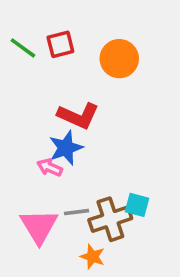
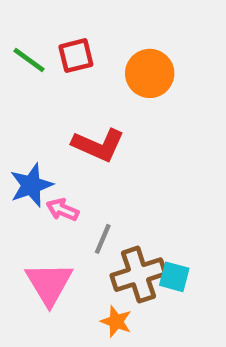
blue star: (66, 148) -> (31, 185), moved
cyan square: (137, 205) -> (174, 277), moved
gray line: (76, 212) -> (103, 239), moved, turned -60

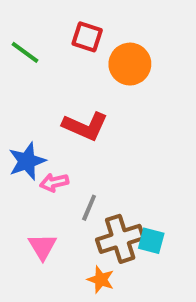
red square: (76, 56) -> (87, 37), moved, turned 32
pink arrow: (63, 210) -> (54, 182), turned -36
pink triangle: (49, 284) -> (42, 247), size x0.7

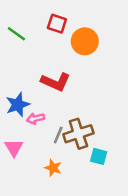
brown cross: (120, 239) -> (78, 134), moved
pink triangle: (42, 247) -> (14, 148), moved
orange star: (101, 280) -> (53, 168), moved

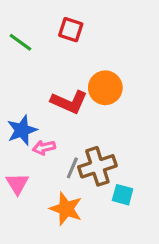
orange circle: (85, 41) -> (105, 88), moved
orange star: (53, 168) -> (66, 209), size x1.5

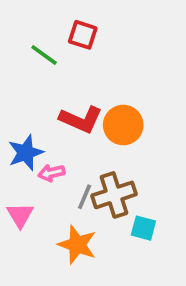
green line: (20, 42) -> (44, 55), moved
orange circle: (105, 88) -> (123, 125), moved

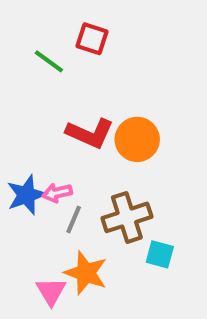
blue star: (26, 153) -> (26, 195), moved
gray line: (85, 197) -> (74, 219), moved
pink triangle: (20, 215) -> (51, 291), moved

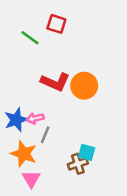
brown cross: (127, 217) -> (78, 164), moved, size x0.7
cyan square: (160, 254) -> (87, 152), moved
orange star: (86, 273) -> (24, 154), moved

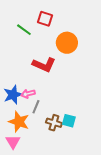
orange circle: (84, 86) -> (67, 43), moved
brown cross: (78, 164) -> (54, 123), moved, turned 35
pink triangle: (31, 179) -> (13, 142), moved

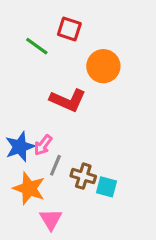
pink arrow: (28, 94) -> (43, 145), turned -40
brown cross: (54, 123) -> (83, 176), moved
pink triangle: (13, 142) -> (51, 219), moved

